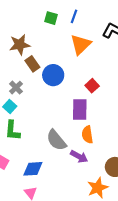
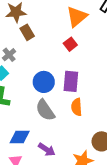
blue circle: (53, 75) -> (44, 82), moved
red square: (92, 86) -> (70, 44), moved
purple arrow: (79, 156) -> (47, 150), moved

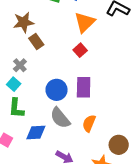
orange semicircle: (77, 107) -> (89, 123), moved, turned 30
blue diamond: (20, 137) -> (36, 133), moved

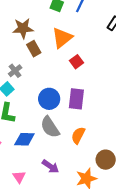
orange triangle: (85, 22) -> (62, 38), moved

